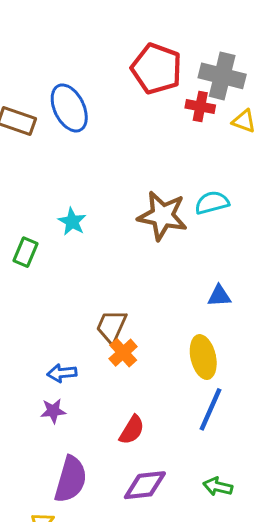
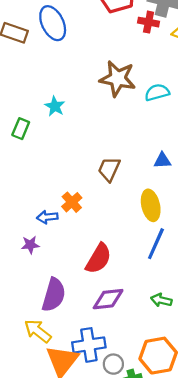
brown star: (162, 216) -> (118, 79), moved
brown trapezoid: (111, 326) -> (109, 169), moved
orange cross: (123, 353) -> (72, 202), moved
purple star: (53, 411) -> (30, 245), moved
red semicircle: (132, 430) -> (98, 259), size x1.4

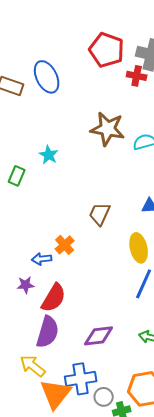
red semicircle: (98, 259) -> (54, 298), moved

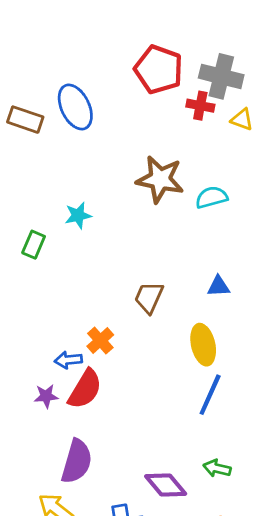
cyan star: (49, 155) -> (78, 215), turned 30
red semicircle: (54, 298) -> (85, 389), moved
purple diamond: (99, 336) -> (166, 485), moved, turned 56

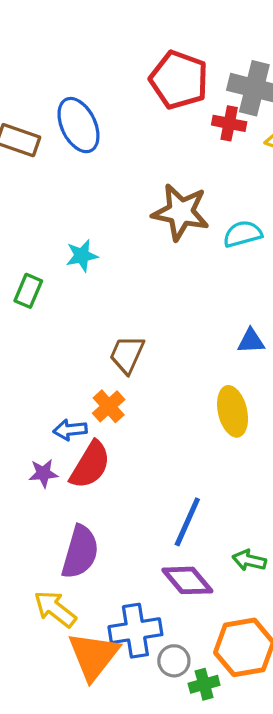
brown trapezoid: (149, 297) -> (127, 354), moved
blue line: (210, 395) -> (187, 522), moved

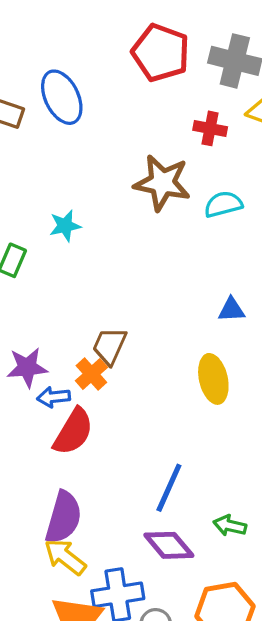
red cross: (229, 123) -> (210, 128), moved
brown trapezoid: (127, 354) -> (110, 346), moved
purple star: (43, 473) -> (27, 367), moved, size x1.4
yellow arrow: (55, 609) -> (65, 557), moved

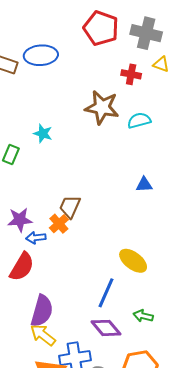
blue ellipse: (62, 97) -> (41, 55), turned -68
cyan star: (65, 226) -> (43, 133), turned 30
yellow ellipse: (213, 379) -> (133, 261), moved, turned -40
red semicircle: (73, 432) -> (22, 267), moved

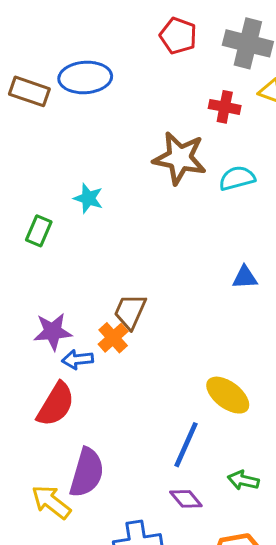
red pentagon: (101, 28) -> (178, 36), size x0.7
purple diamond: (106, 328) -> (186, 499), size x0.7
yellow arrow: (43, 335) -> (51, 502), moved

